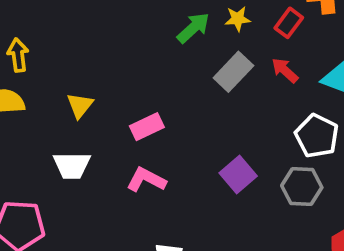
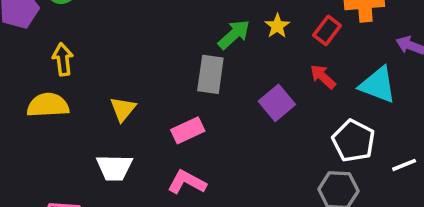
yellow star: (238, 19) -> (277, 26), turned -30
gray rectangle: (233, 72) -> (210, 74), moved, turned -36
purple square: (238, 175) -> (277, 103), moved

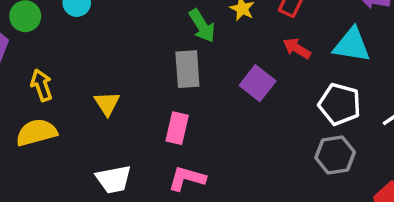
green arrow: (234, 34) -> (202, 26), turned 112
yellow triangle: (123, 109) -> (107, 103), moved
pink rectangle: (188, 130) -> (177, 128), turned -40

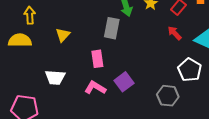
purple square: (258, 83) -> (124, 82), moved
pink rectangle: (177, 128) -> (97, 59), turned -36
gray hexagon: (335, 155) -> (168, 96), moved

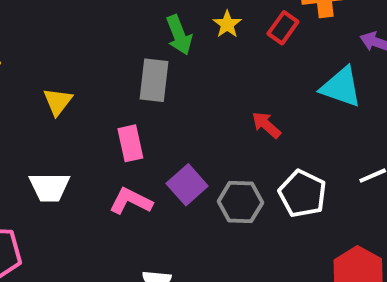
red arrow: (175, 33) -> (266, 125), moved
white pentagon: (190, 70) -> (302, 194), moved
gray hexagon: (168, 96) -> (240, 202), moved

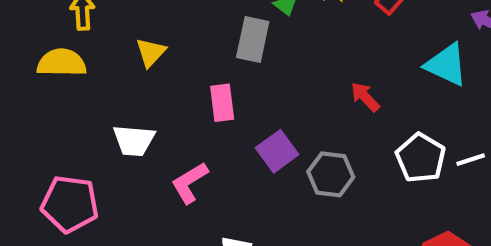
white pentagon: (302, 194) -> (421, 158), moved
pink L-shape: (131, 201) -> (190, 183), moved, turned -63

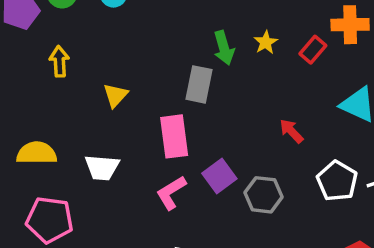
yellow semicircle: (62, 63) -> (37, 153), moved
pink rectangle: (222, 103) -> (174, 136), size x1.4
pink L-shape: (190, 183) -> (171, 193), moved

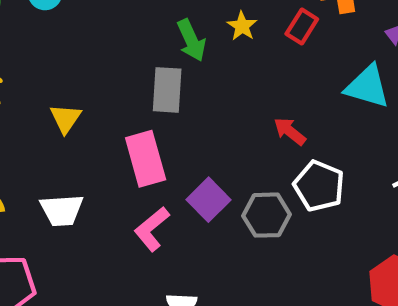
white pentagon: (337, 181) -> (319, 186), moved

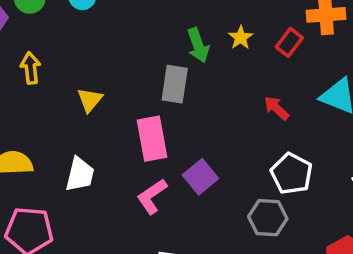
red arrow: (290, 131) -> (276, 108), moved
white trapezoid: (62, 210) -> (80, 174), turned -78
gray hexagon: (267, 215) -> (268, 218), moved

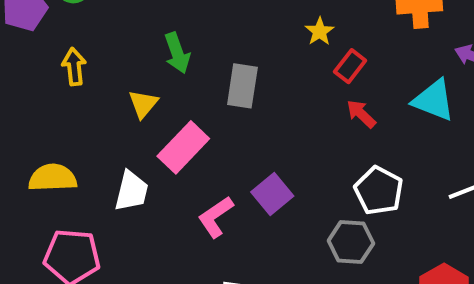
red rectangle: (289, 42) -> (350, 66), moved
green arrow: (198, 45) -> (177, 53), moved
pink rectangle: (152, 139) -> (183, 147), moved, turned 54

